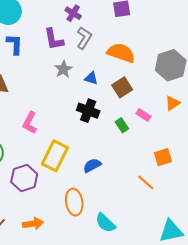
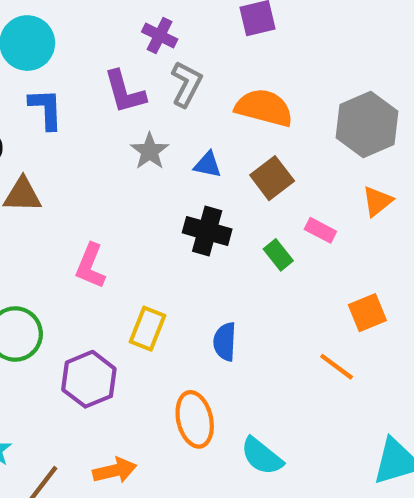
yellow rectangle: (55, 156) -> (148, 329), size x0.7
blue semicircle: (92, 165) -> (225, 342), turned -54

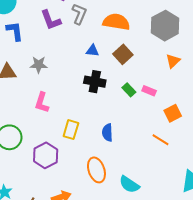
gray star: (150, 151) -> (39, 65), moved, turned -30
pink rectangle: (320, 230) -> (149, 91), moved

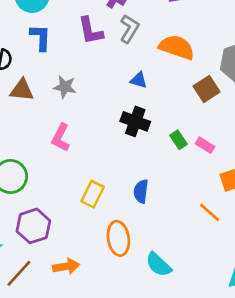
brown square: (123, 54) -> (207, 89), moved
yellow rectangle: (71, 130) -> (93, 194), moved
purple hexagon: (46, 155) -> (33, 226), moved

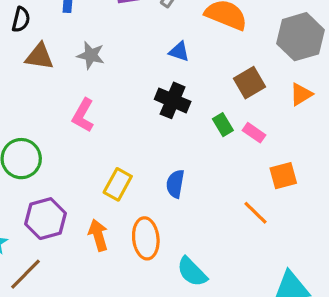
brown square: (207, 89) -> (250, 83), moved
orange arrow: (66, 266) -> (98, 235), moved, turned -100

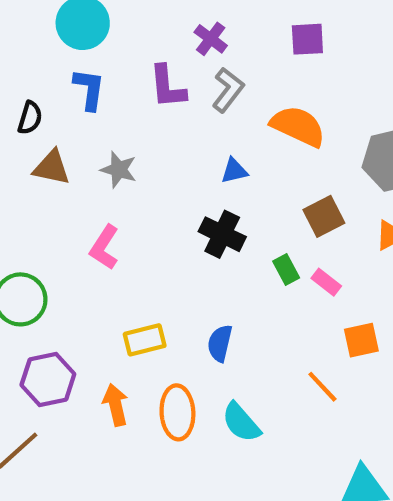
blue triangle: (179, 52) -> (234, 171), turned -35
yellow rectangle: (118, 184) -> (145, 340), turned 44
cyan semicircle: (192, 272) -> (241, 422), moved

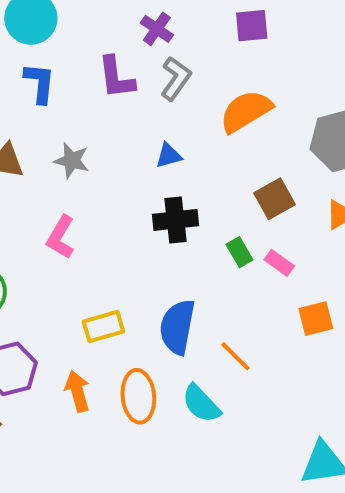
orange semicircle: (298, 126) -> (246, 111), turned -54
blue triangle: (234, 171) -> (169, 156), moved
black cross: (222, 234) -> (175, 220), turned -30
blue semicircle: (220, 343) -> (177, 327), size x1.5
orange line: (322, 387) -> (235, 356), moved

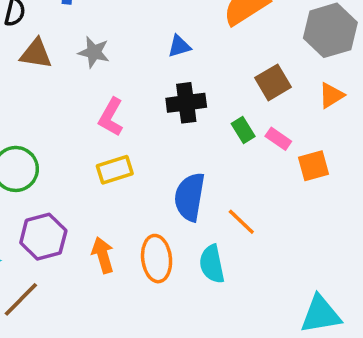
pink L-shape: (61, 237) -> (111, 117), moved
orange square: (316, 319) -> (314, 166), moved
yellow rectangle: (103, 326) -> (115, 170), moved
cyan semicircle: (201, 404) -> (212, 264), turned 33

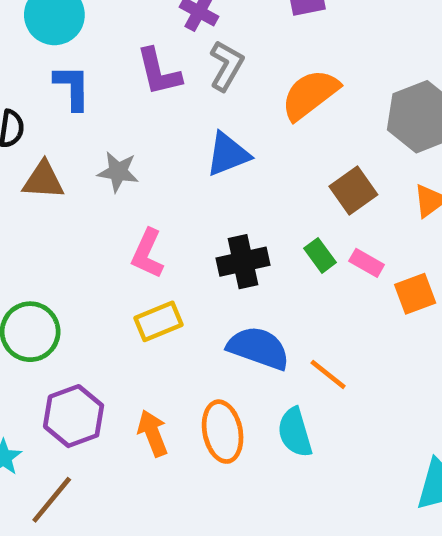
blue triangle: (179, 46) -> (228, 154), size x1.5
black cross: (186, 103) -> (243, 262), moved
blue semicircle: (190, 197) -> (258, 348), turned 105

